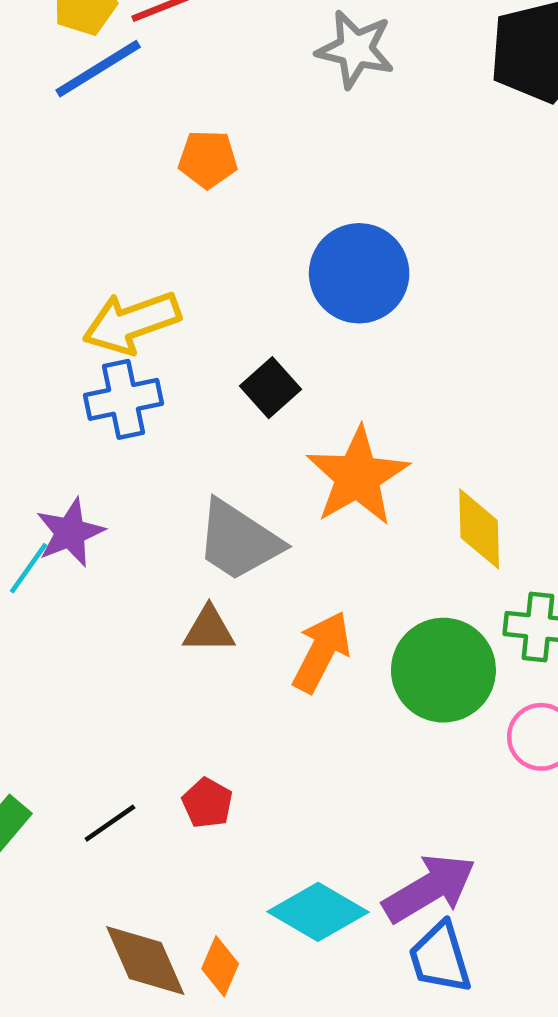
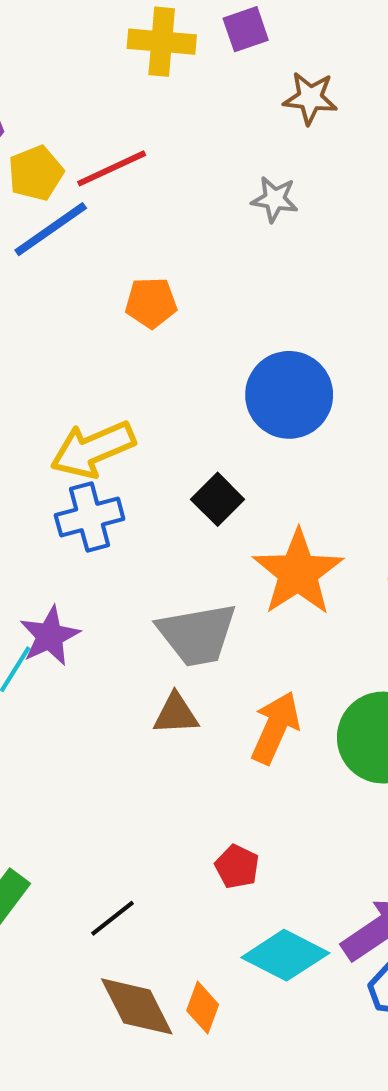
gray star: (355, 49) -> (275, 199), size x0.7
gray trapezoid: (239, 541) -> (197, 635), turned -40
red pentagon: (207, 803) -> (237, 867), moved
black line: (110, 823) -> (112, 918), moved

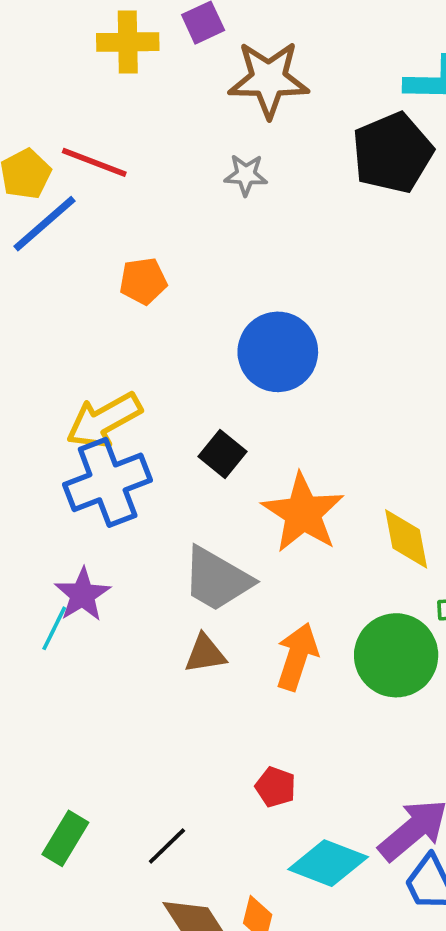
brown star: (310, 98) -> (269, 79), size x1.6
red line: (112, 168) -> (94, 162), turned 52
blue cross: (90, 517) -> (108, 482), size x1.4
gray trapezoid: (197, 635) -> (217, 579), turned 46

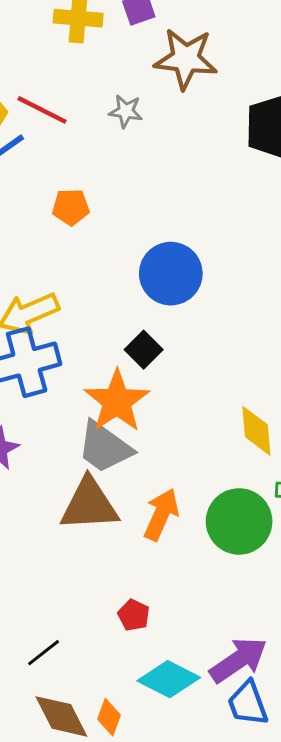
gray star: (246, 175) -> (126, 111), moved
black square: (223, 454) -> (144, 350), moved
orange star: (303, 513) -> (117, 401), moved
brown triangle: (205, 654) -> (89, 505), size x1.8

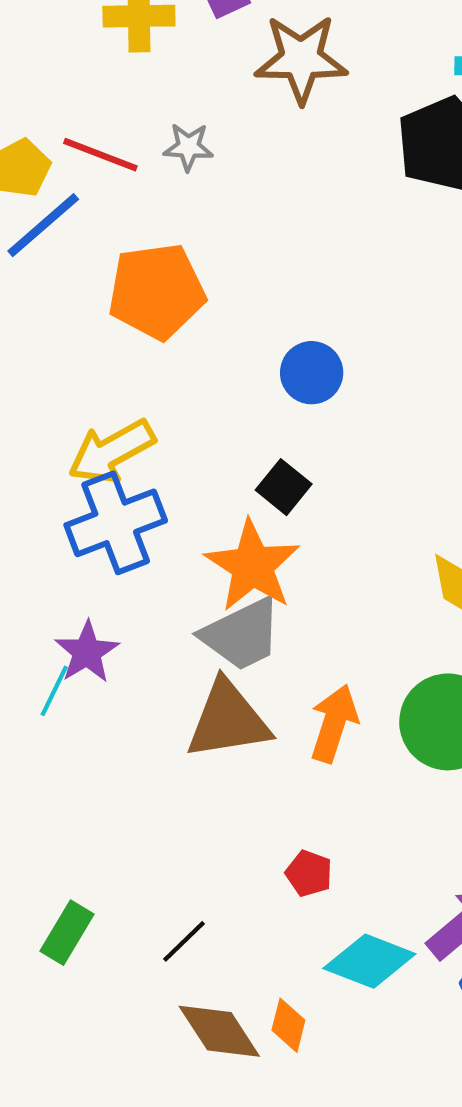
gray star: (126, 111) -> (188, 147), moved
orange pentagon: (71, 207) -> (157, 291), size x1.8
blue circle: (171, 274) -> (312, 373), size x0.7
gray trapezoid: (105, 447) -> (242, 634), turned -56

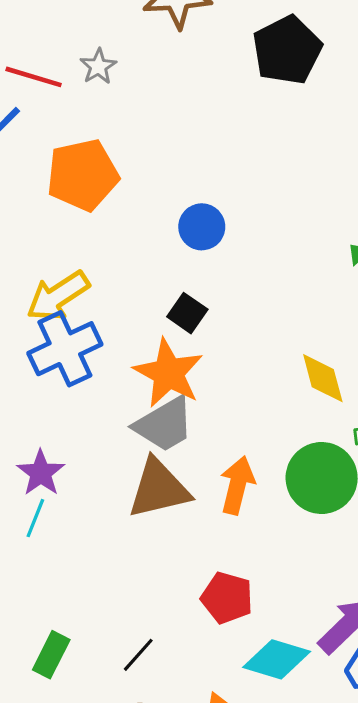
gray star: (188, 147) -> (98, 66), turned -30
purple star: (87, 652) -> (41, 473), moved
cyan line: (54, 691) -> (35, 518), moved
red pentagon: (309, 873) -> (227, 598), size x1.5

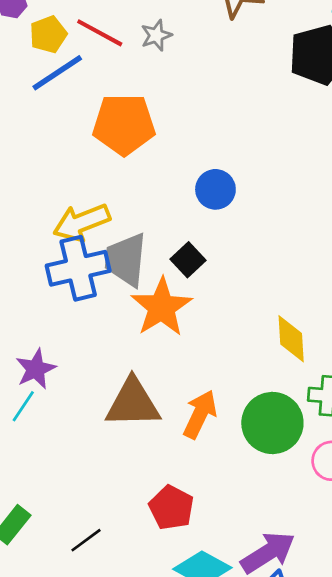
gray trapezoid: (164, 424) -> (126, 260), moved, turned 114

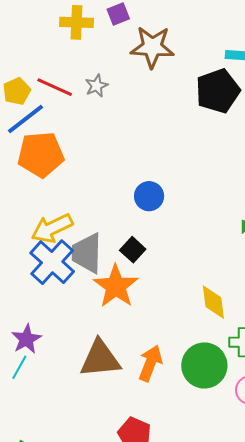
orange pentagon: (124, 124) -> (41, 155), moved
blue cross: (78, 268) -> (52, 262), turned -30

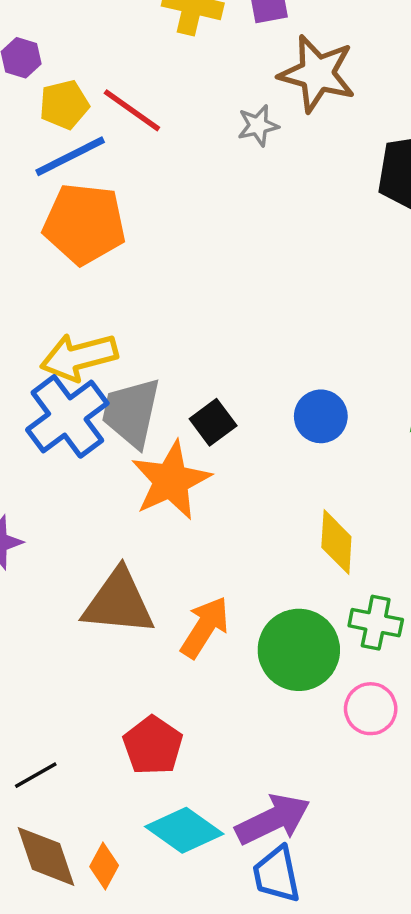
gray star: (97, 86) -> (258, 126), moved
blue circle: (149, 196) -> (321, 416), moved

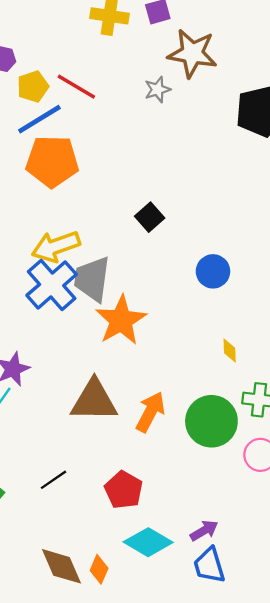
black square: (213, 422) -> (150, 217), moved
yellow diamond: (336, 542) -> (230, 351), size x0.6
black line: (36, 775) -> (53, 480), moved
purple arrow: (273, 819) -> (204, 531), size x0.6

